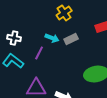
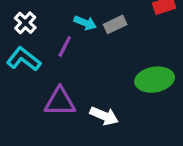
white cross: (14, 38) -> (25, 23), turned 32

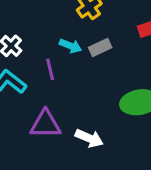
purple line: (65, 46) -> (50, 69), turned -40

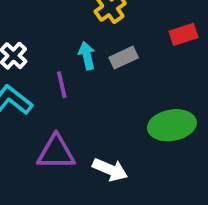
cyan arrow: (70, 46) -> (87, 56), turned -125

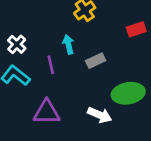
gray rectangle: (124, 58) -> (96, 61), moved
white arrow: (110, 170) -> (100, 115), moved

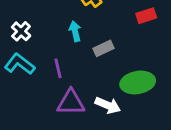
purple line: (51, 65) -> (58, 68), moved
purple triangle: (47, 112) -> (71, 102), moved

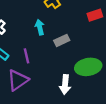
purple triangle: (71, 102) -> (18, 80), moved, turned -35
white arrow: (108, 105) -> (65, 85), turned 72

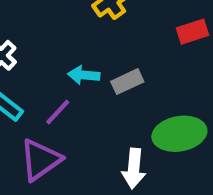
cyan arrow: (40, 27) -> (84, 75), moved, turned -72
purple line: (27, 56) -> (58, 112), turned 56

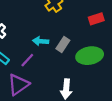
gray rectangle: (127, 82) -> (63, 44), turned -32
green ellipse: (179, 134) -> (90, 56), moved

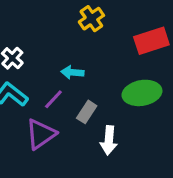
red rectangle: (96, 19) -> (151, 41), size x1.5
gray rectangle: (63, 44) -> (87, 112), moved

